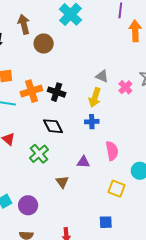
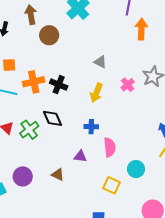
gray triangle: (102, 76) -> (100, 62), moved
blue cross: (92, 122) -> (91, 127), moved
green cross: (39, 154) -> (29, 130), moved
brown triangle: (62, 182) -> (58, 175), turned -32
purple circle: (28, 205) -> (23, 176), moved

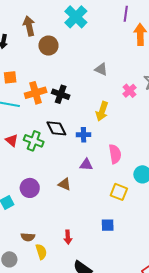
yellow arrow: (96, 93) -> (102, 111), moved
blue cross: (91, 127) -> (84, 135), moved
green cross: (29, 130) -> (34, 141), turned -30

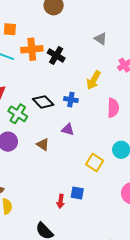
black diamond: (56, 128) -> (43, 102), moved, turned -30
green cross: (34, 141) -> (18, 114), moved
pink semicircle: (115, 154) -> (113, 108), moved
red arrow: (68, 237) -> (61, 201), moved

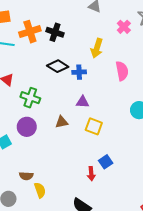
black diamond: (43, 102) -> (58, 66), moved
brown triangle: (43, 145) -> (62, 122), turned -32
yellow square: (95, 162) -> (94, 126), moved
blue square: (77, 193) -> (106, 162), turned -32

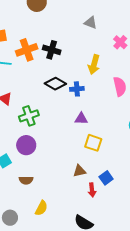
green cross: (30, 98) -> (29, 116), turned -36
brown triangle: (62, 122) -> (79, 171), moved
brown semicircle: (26, 176) -> (26, 180), moved
yellow semicircle: (40, 190) -> (41, 208), turned 49

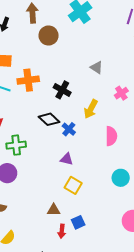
black cross: (52, 50) -> (62, 90), moved
blue cross: (77, 89) -> (69, 129), turned 32

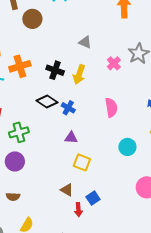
yellow arrow: (91, 109) -> (79, 74), moved
brown triangle: (54, 210) -> (67, 190), turned 40

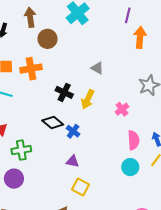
pink cross: (114, 63) -> (122, 109), moved
orange cross: (20, 66) -> (31, 69), moved
pink semicircle: (111, 107) -> (133, 140), moved
cyan circle: (127, 147) -> (130, 167), moved

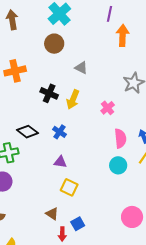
brown circle: (48, 39) -> (54, 44), moved
black diamond: (53, 123) -> (28, 132), moved

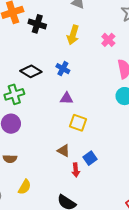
black cross: (49, 93) -> (37, 24), moved

